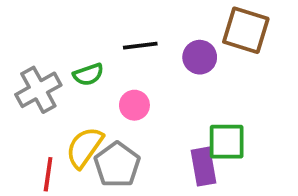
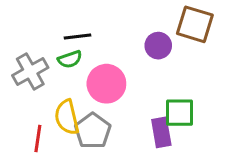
black line: (140, 46) -> (77, 36), moved
pink circle: (134, 105) -> (106, 84), size x1.6
yellow semicircle: (84, 147) -> (67, 117), turned -48

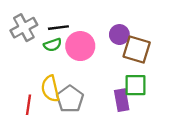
brown square: (195, 24) -> (137, 49), moved
gray cross: (30, 71) -> (24, 28), moved
pink circle: (106, 84) -> (80, 46), moved

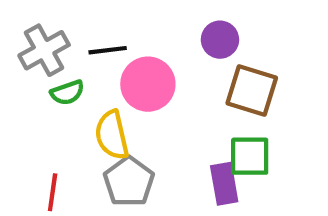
purple circle: (119, 35) -> (220, 40), moved
green semicircle: (53, 45) -> (67, 93), moved
yellow semicircle: (50, 89) -> (112, 135), moved

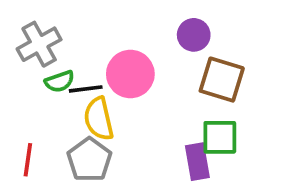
black line: (108, 50) -> (86, 89), moved
gray pentagon: (129, 182) -> (89, 160), moved
red line: (53, 192) -> (28, 160), moved

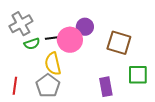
purple circle: (194, 35) -> (85, 27), moved
black line: (86, 89) -> (54, 38), moved
green square: (220, 137) -> (138, 75), moved

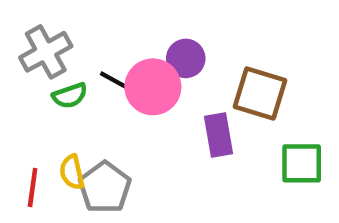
black line: (54, 38) -> (118, 82), turned 36
yellow semicircle: (53, 64) -> (72, 172), moved, size x0.7
purple rectangle: (106, 87) -> (219, 135), moved

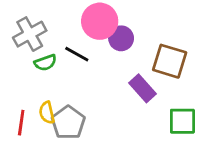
pink circle: (153, 87) -> (100, 21), moved
purple rectangle: (219, 135) -> (142, 88), turned -32
green square: (302, 163) -> (182, 121), moved

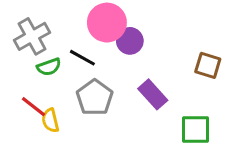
brown square: (170, 61) -> (208, 65), moved, size x0.7
red line: (21, 123) -> (34, 107), moved, turned -60
gray pentagon: (68, 123) -> (95, 97), moved

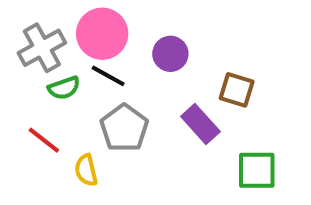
pink circle: (107, 23) -> (102, 34), moved
brown square: (208, 65) -> (237, 90), moved
yellow semicircle: (50, 120) -> (86, 170), moved

